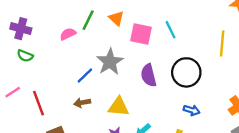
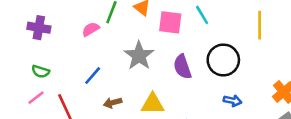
green semicircle: (25, 56) -> (41, 71), moved
blue line: (85, 76) -> (93, 76), moved

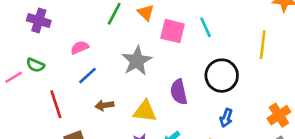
pink semicircle: (91, 29) -> (80, 48), moved
purple semicircle: (182, 67) -> (179, 92), moved
pink line: (36, 98) -> (14, 77), moved
blue arrow: (233, 101) -> (226, 118), turned 90

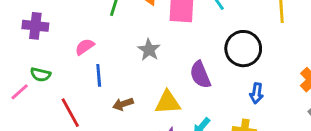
gray star: (137, 61) -> (149, 50), size x0.7
blue line: (87, 76) -> (99, 75), turned -42

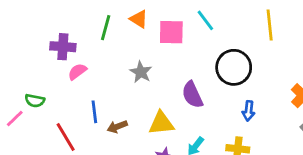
purple cross: (35, 26) -> (63, 47), moved
blue line: (99, 75) -> (94, 112), moved

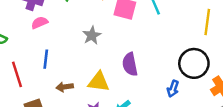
black circle: (234, 67) -> (194, 63), moved
brown arrow: (117, 127) -> (65, 87), moved

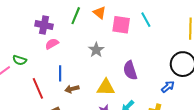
brown arrow: (65, 87) -> (72, 89), moved
blue arrow: (173, 89) -> (168, 87), turned -144

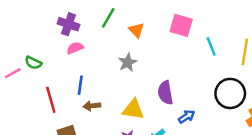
orange triangle: (100, 13) -> (137, 30), moved
cyan line: (146, 20) -> (211, 46), moved
pink square: (121, 25) -> (181, 25), moved
blue arrow: (168, 87) -> (187, 117), moved

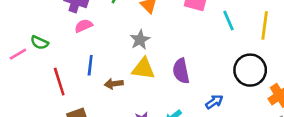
brown arrow: (92, 106) -> (114, 84), moved
yellow triangle: (133, 109) -> (143, 69), moved
blue arrow: (187, 117) -> (214, 102), moved

